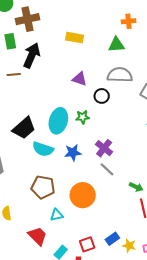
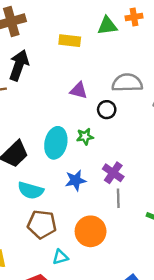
green triangle: (116, 45) -> (107, 26), moved
cyan semicircle: (43, 149) -> (31, 190), moved
gray line: (107, 169) -> (118, 198), turned 49

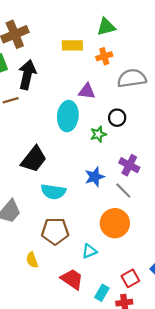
orange cross: (134, 17) -> (104, 56), moved
black circle: (107, 110) -> (117, 118), moved
cyan ellipse: (56, 143) -> (68, 116), moved
gray line: (118, 198) -> (123, 191), moved, turned -36
brown pentagon: (42, 224) -> (55, 231), moved

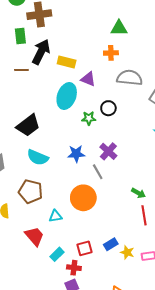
yellow rectangle: (72, 45) -> (67, 62), moved

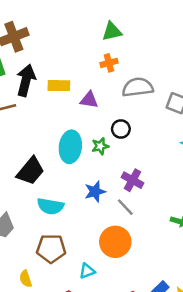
cyan ellipse: (67, 96) -> (70, 147), moved

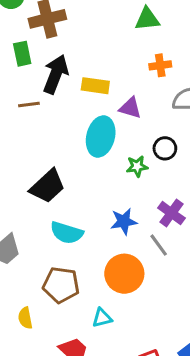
green triangle: (112, 31) -> (147, 19), moved
cyan ellipse: (70, 147) -> (101, 137), moved
orange circle: (115, 242) -> (124, 274), moved

